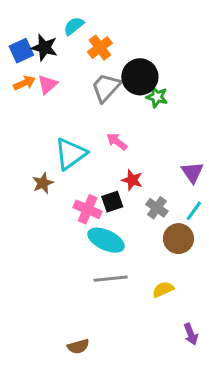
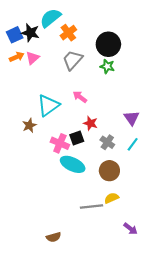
cyan semicircle: (74, 26) -> (50, 18), size x1.5
black circle: (140, 77) -> (108, 44), moved
brown circle: (178, 239) -> (109, 171), moved
gray line: (111, 279) -> (92, 207), moved
purple arrow: (191, 334) -> (131, 229), turned -32

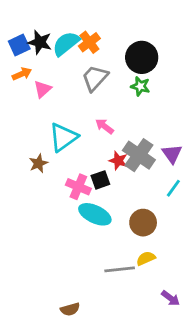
cyan semicircle: (50, 18) -> (66, 44), moved
pink triangle: (33, 58) -> (43, 89), moved
gray cross: (107, 142) -> (139, 155), moved, size x1.6

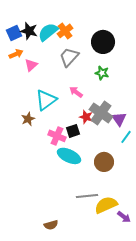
green star: (140, 86) -> (102, 73), moved
purple triangle: (172, 154) -> (119, 119), moved
yellow semicircle: (146, 258) -> (106, 205), moved, size x1.6

